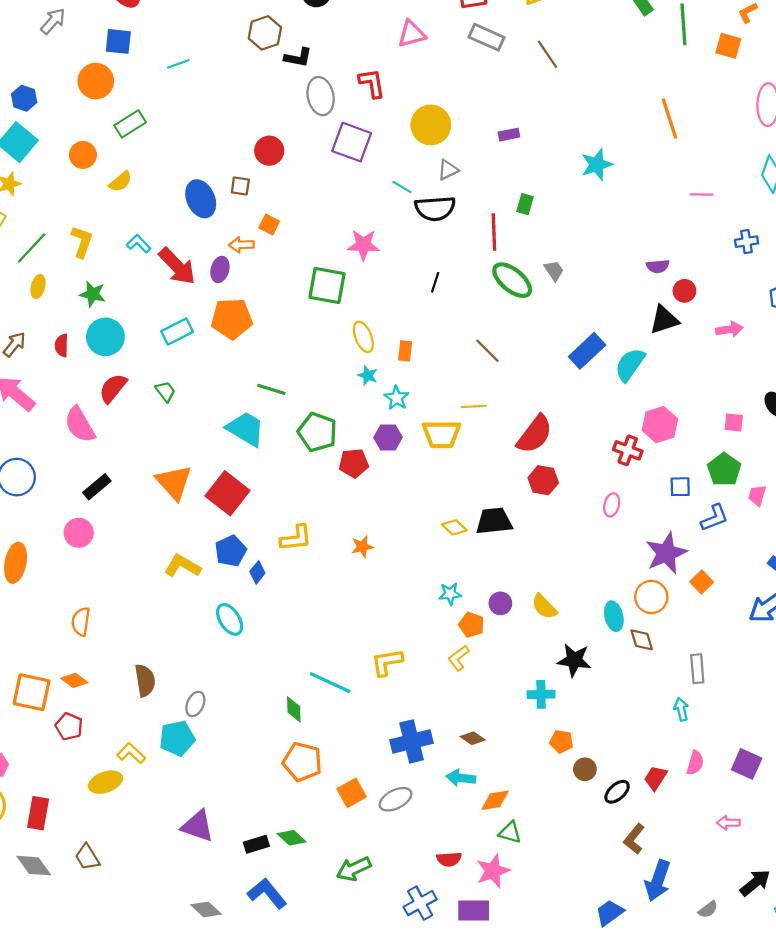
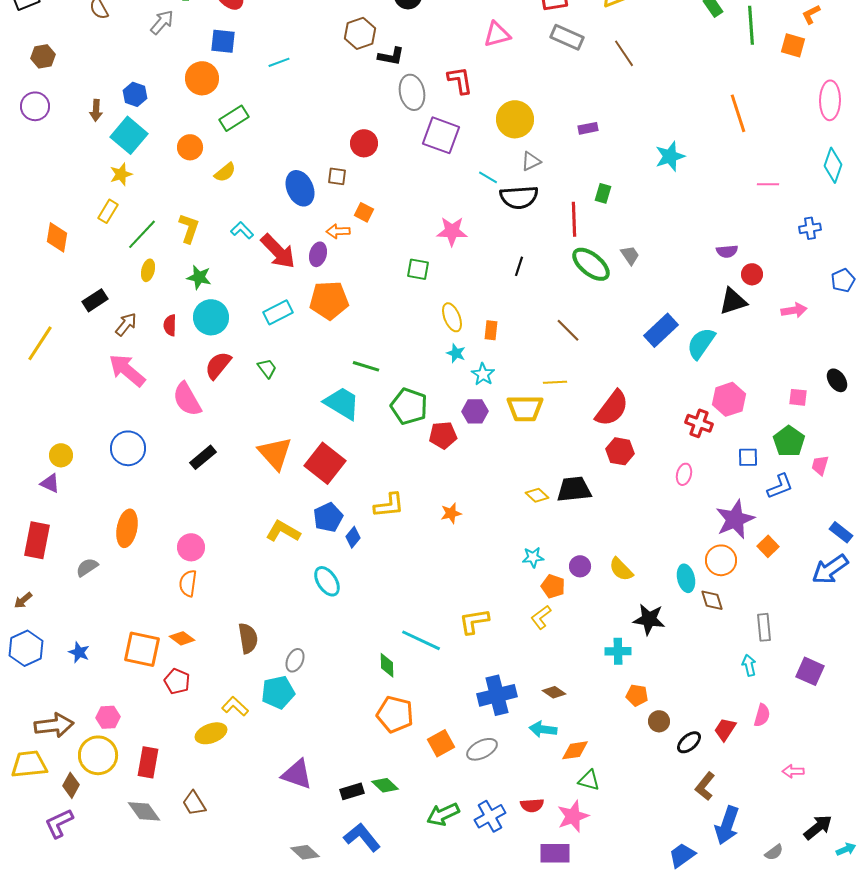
green square: (327, 285) -> (418, 269), size x0.6
pink circle: (79, 533) -> (191, 547), moved
purple square: (747, 764) -> (810, 671), moved
blue cross: (420, 903) -> (490, 816), moved

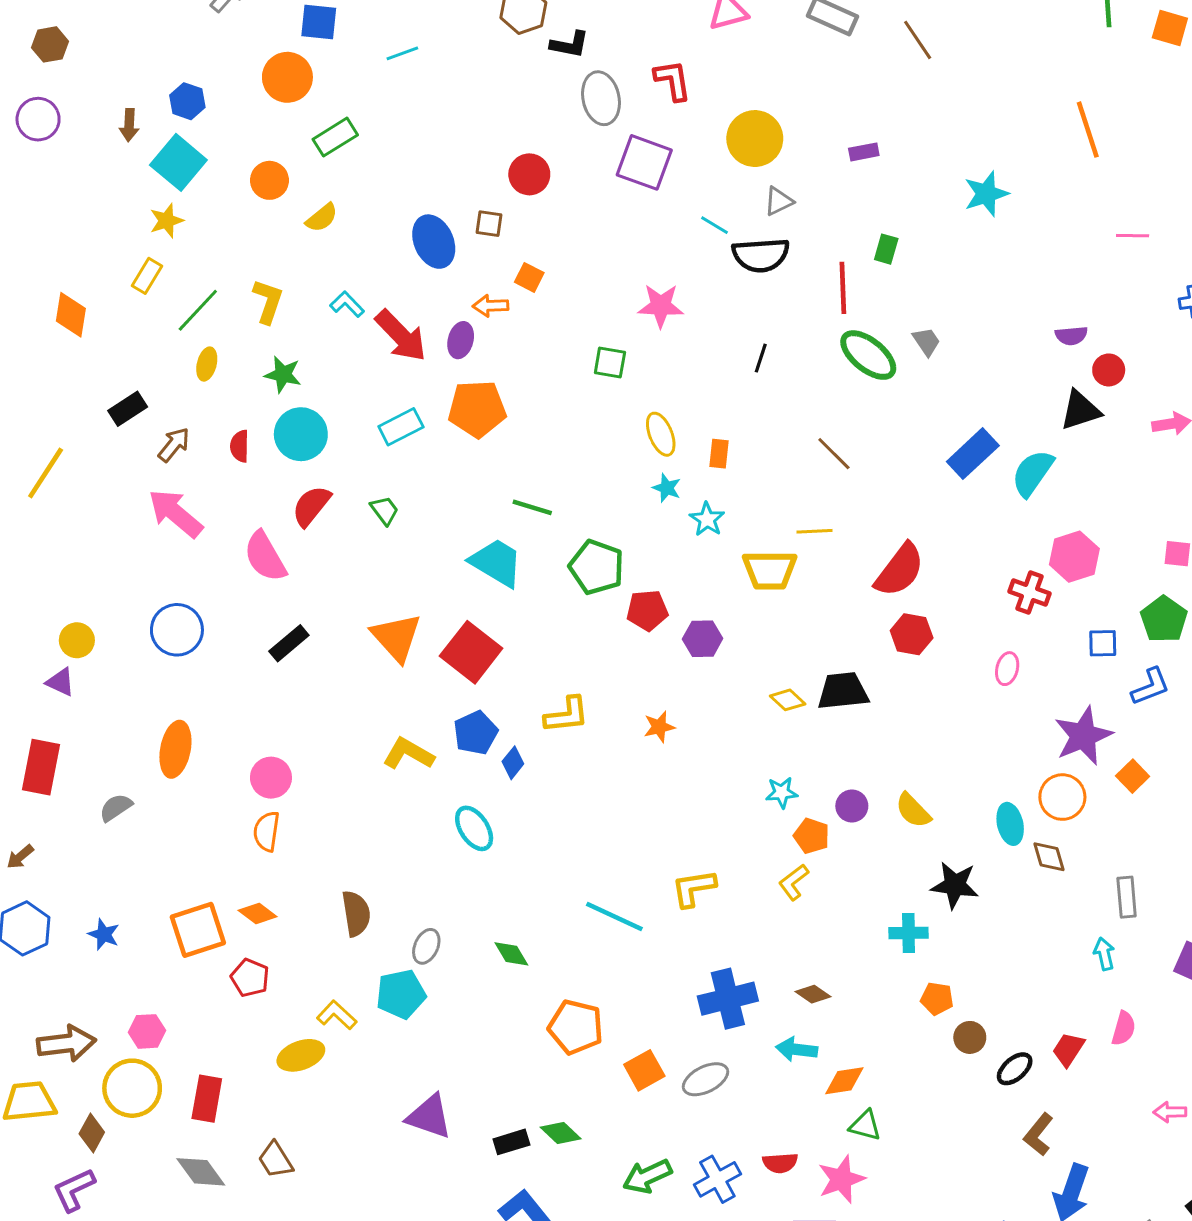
purple hexagon: (475, 411) -> (703, 639), moved
orange square: (142, 649) -> (198, 930), turned -30
green diamond: (387, 665) -> (511, 954), moved, turned -30

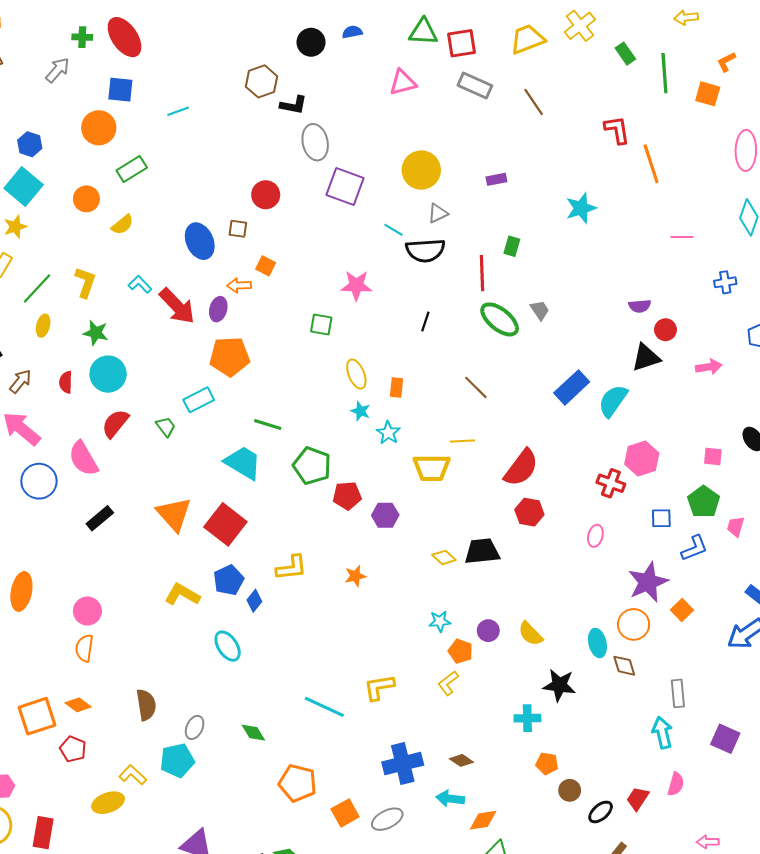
red L-shape: (673, 80) -> (617, 130), moved
cyan rectangle: (401, 427) -> (199, 400), moved
blue circle: (177, 630) -> (39, 481), moved
cyan arrow: (1104, 954) -> (662, 733), size x1.4

